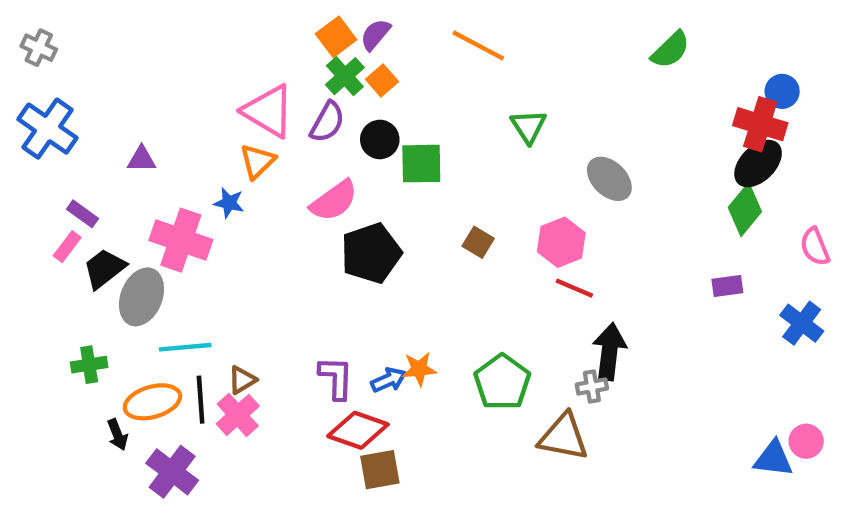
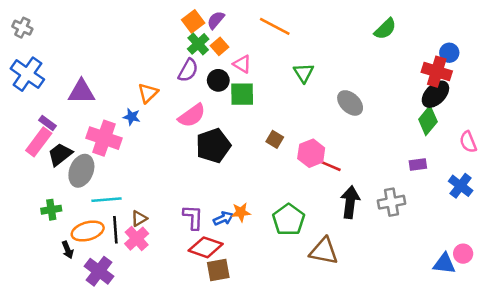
pink triangle: (268, 111) -> (242, 64), moved, size x0.6
purple triangle: (142, 159) -> (81, 92), size x1.6
pink hexagon: (561, 242) -> (311, 153), moved
pink rectangle: (67, 247) -> (39, 142), size x1.6
gray cross: (592, 387) -> (392, 202), moved, size x1.5

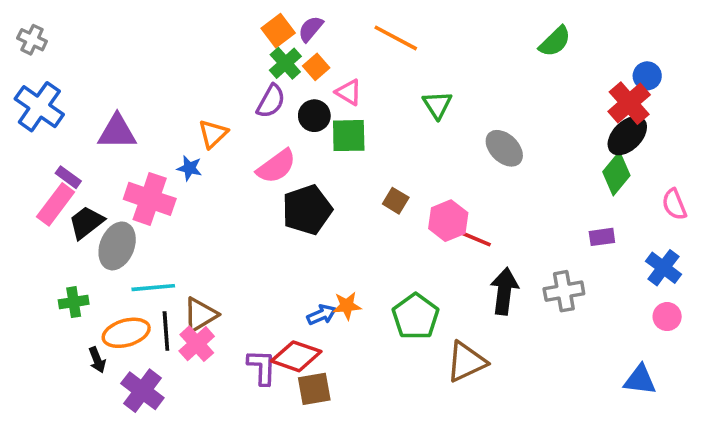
red cross: (437, 72) -> (629, 103), turned 32
purple L-shape: (193, 217) -> (262, 367), moved
brown triangle: (139, 218) -> (200, 315), size x1.5
brown triangle: (324, 251) -> (466, 362), turned -36
pink circle: (463, 254) -> (667, 317), moved

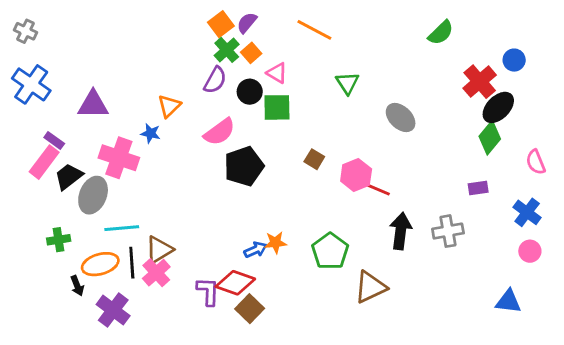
red cross: (629, 103) -> (480, 82), moved
brown square: (314, 389) -> (250, 309), turned -36

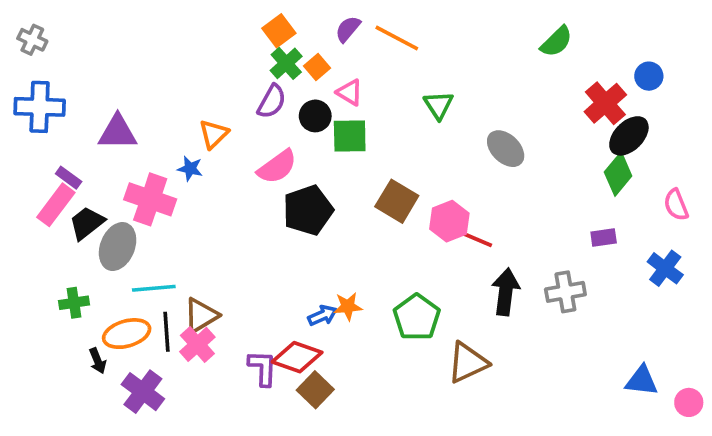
purple semicircle: (247, 23) -> (348, 29), moved
blue cross: (31, 84) -> (40, 107), turned -33
brown square: (314, 159) -> (397, 201), size x1.6
pink circle: (530, 251) -> (689, 402), moved

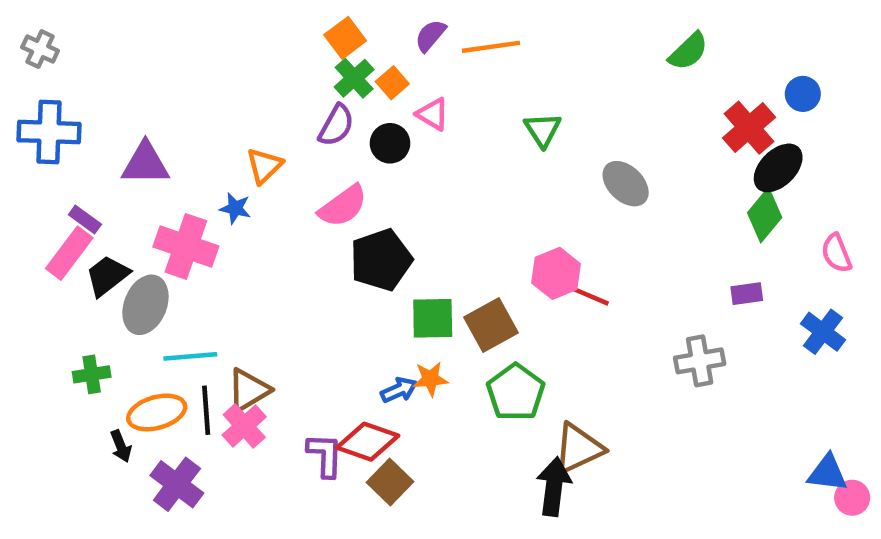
orange line: (397, 38) -> (491, 47), turned -36
green square: (350, 136) -> (433, 318), moved
brown square: (397, 201) -> (491, 325), moved, turned 30
black arrow: (506, 292) -> (554, 487), moved
blue triangle: (642, 381) -> (827, 473), moved

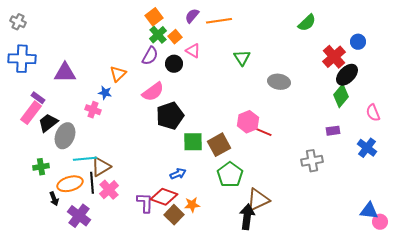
gray ellipse: (626, 184) -> (279, 82), turned -35
pink cross: (186, 246) -> (93, 110), moved, size x0.6
orange star: (430, 379) -> (192, 205), moved
brown triangle: (249, 390) -> (101, 167), moved

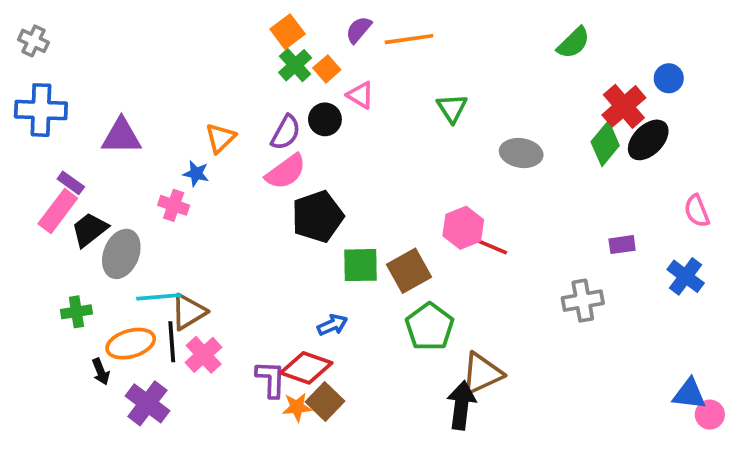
purple semicircle: (150, 56) -> (286, 132), moved
green diamond: (341, 96) -> (605, 144), moved
orange star: (192, 205) -> (297, 407), moved

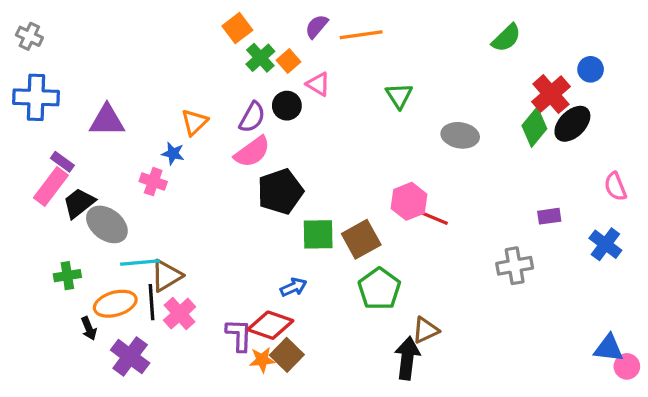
orange square: (288, 32) -> (237, 28), moved
gray ellipse: (121, 254) -> (107, 224), turned -75
brown triangle: (482, 373) -> (426, 330), size x0.7

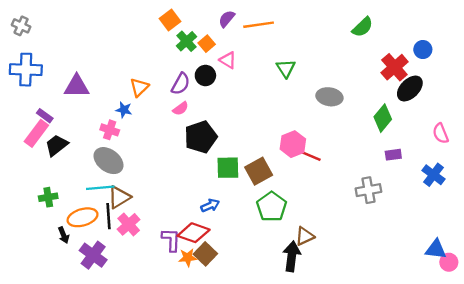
green diamond: (534, 127) -> (383, 118), moved
pink semicircle: (252, 152) -> (181, 109), size x0.6
gray ellipse: (107, 224) -> (109, 161), moved

